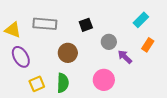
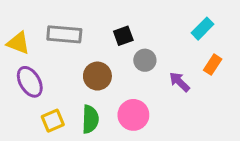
gray circle: (109, 42) -> (145, 60), moved
pink circle: (104, 80) -> (133, 115), moved

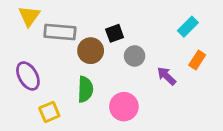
yellow triangle: (18, 43) -> (29, 16), moved, turned 45
brown circle: (97, 76) -> (91, 51), moved
green semicircle: (90, 119) -> (85, 89), moved

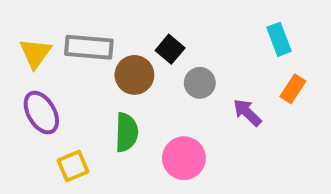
yellow triangle: (29, 16) -> (35, 53), moved
cyan rectangle: (188, 27) -> (279, 39), turned -66
black square: (115, 33) -> (170, 49), turned -30

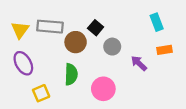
orange rectangle: (293, 89) -> (164, 50), turned 48

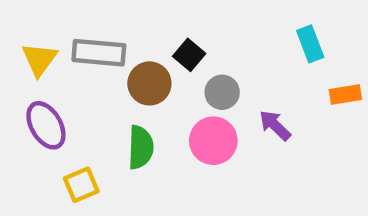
orange rectangle: (164, 50) -> (345, 94), moved
pink circle: (103, 89) -> (213, 141), moved

